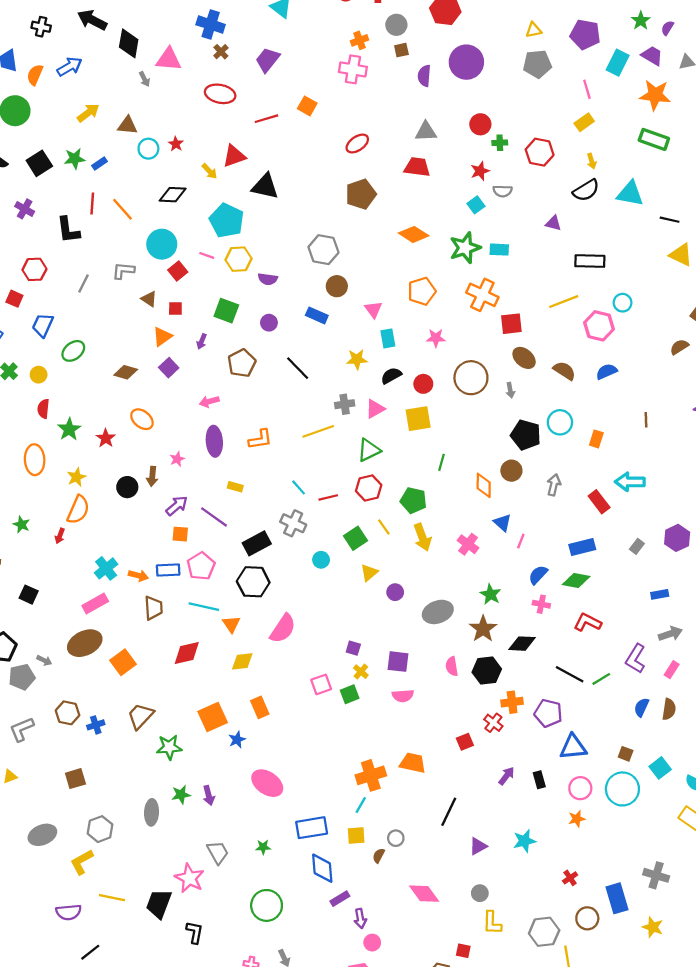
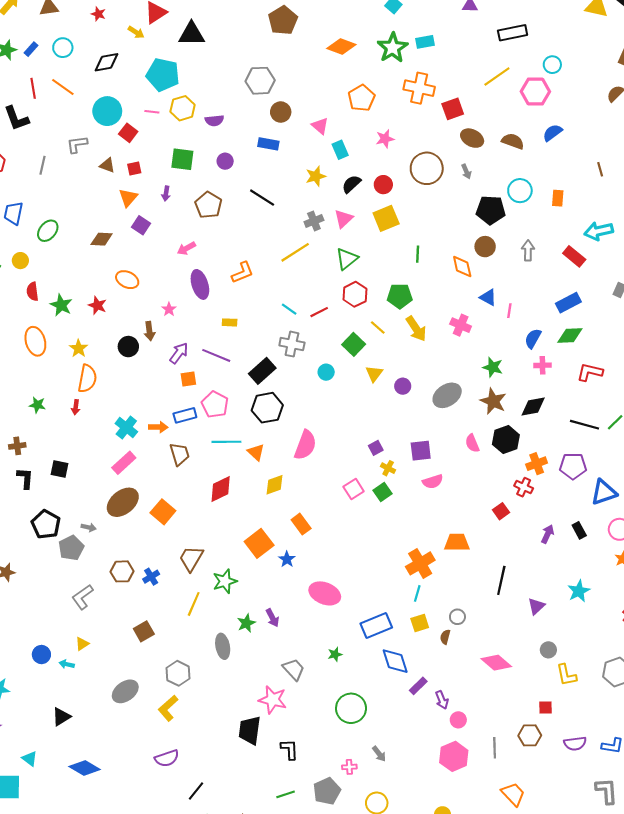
cyan circle: (148, 149) -> (63, 48), moved
purple square: (353, 648) -> (376, 448), turned -32
yellow line: (112, 898) -> (194, 604), moved, turned -65

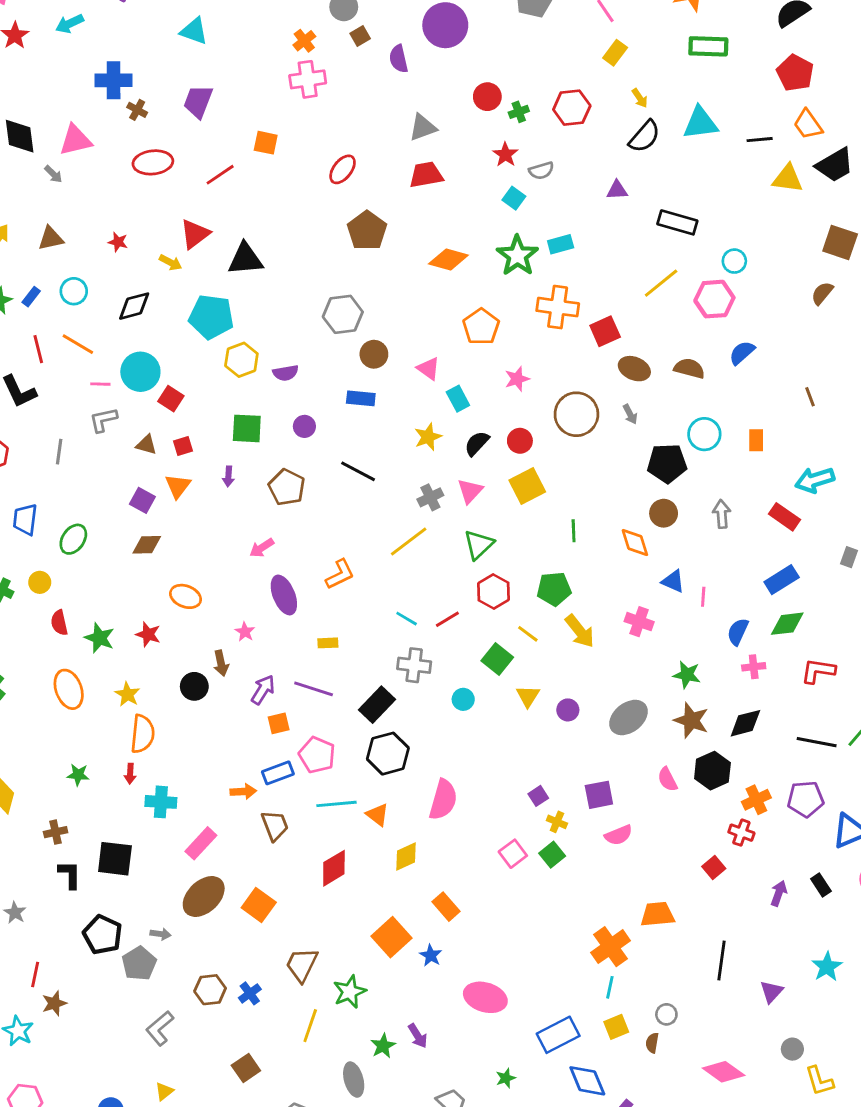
black rectangle: (513, 33) -> (677, 222), turned 32
pink line: (152, 112) -> (100, 384), moved
purple square: (141, 225) -> (142, 500), moved
cyan cross: (126, 428) -> (161, 802), moved, turned -30
black square: (59, 469) -> (115, 859), size x1.5

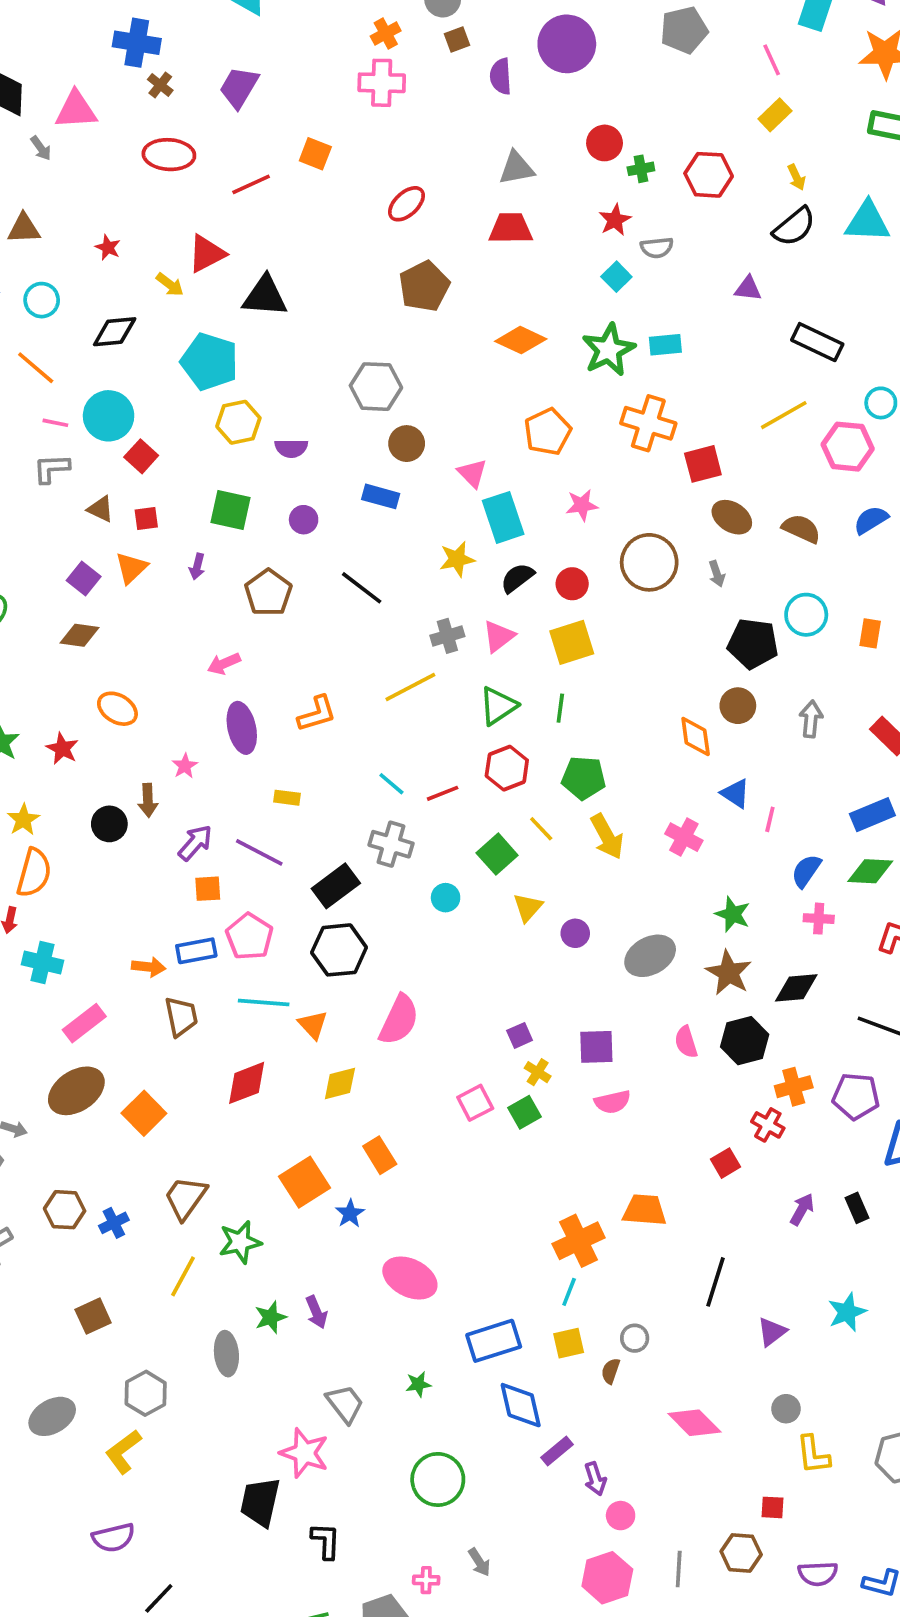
cyan rectangle: (458, 399) -> (503, 517), size x1.5
green line: (574, 531) -> (560, 708), moved

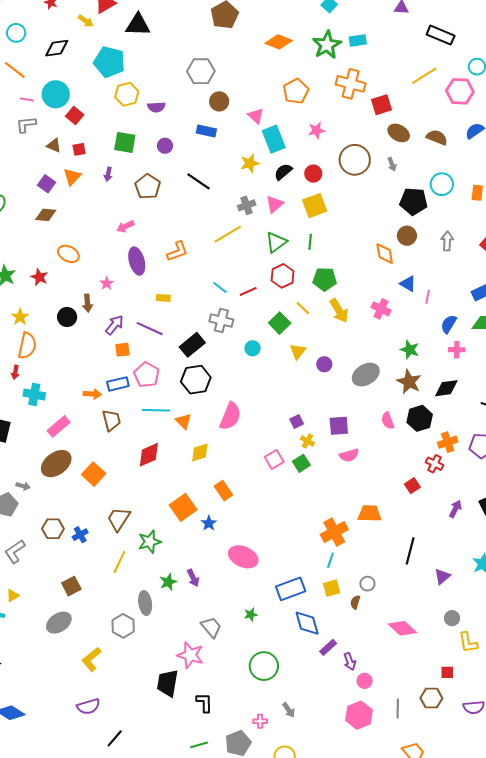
gray hexagon: (146, 1393) -> (123, 626), moved
gray ellipse: (52, 1416) -> (59, 623), moved

